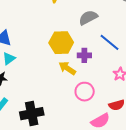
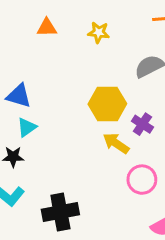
purple cross: (84, 55) -> (142, 124), turned 32

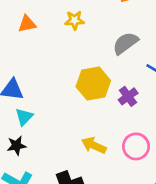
purple cross: (142, 124) -> (128, 96), turned 30
yellow arrow: (116, 143) -> (94, 145), moved

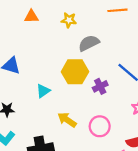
gray semicircle: (125, 43) -> (89, 43), moved
cyan triangle: (24, 117) -> (43, 91), moved

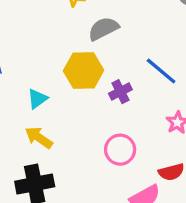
yellow arrow: (67, 120) -> (39, 138), moved

